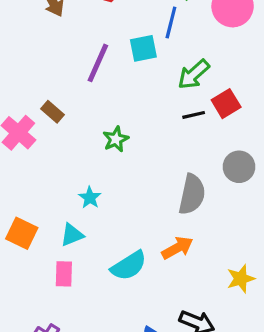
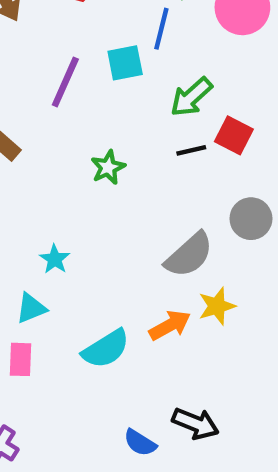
red square: (226, 104) -> (234, 135), turned -32
green star: (116, 139) -> (108, 167), moved
gray semicircle: (192, 194) -> (189, 255), turned 36
yellow star: (241, 279) -> (217, 306), moved

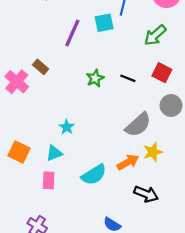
green arrow: (191, 97) -> (155, 35), moved
red square: (234, 135) -> (162, 73), moved
black line: (191, 150) -> (128, 78), moved, turned 35
black arrow: (195, 424) -> (146, 194), moved

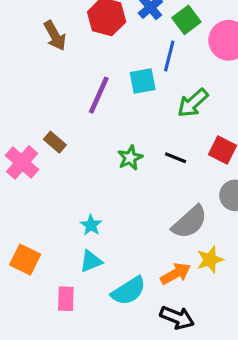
green arrow: (155, 35) -> (193, 103), moved
cyan triangle: (54, 153) -> (91, 261), moved
black arrow: (146, 194) -> (177, 318), moved

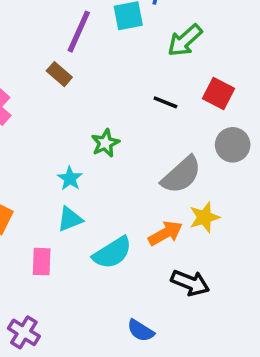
brown rectangle: (55, 142) -> (59, 74), moved
green star: (130, 158) -> (105, 143), moved
black arrow: (177, 318) -> (190, 283), moved

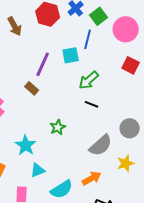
green arrow: (185, 40) -> (89, 80), moved
red square: (218, 94) -> (131, 65), moved
cyan star: (70, 178) -> (26, 145), moved, size x1.5
yellow star: (204, 217) -> (126, 163), moved

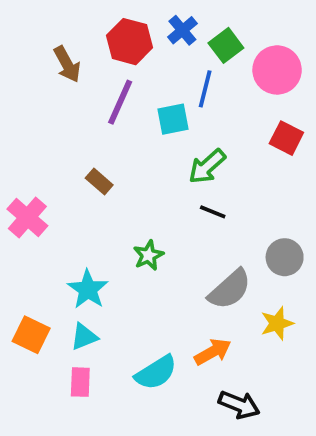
purple line: (43, 64) -> (120, 102), moved
cyan triangle: (38, 170) -> (84, 337), moved

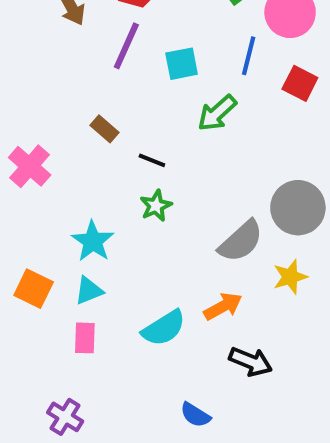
blue line: (205, 89) -> (249, 56), moved
black line: (213, 212) -> (152, 160), moved
gray circle: (285, 257) -> (298, 208), size x1.4

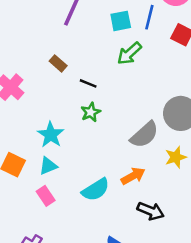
cyan square: (182, 64) -> (121, 21), moved
pink rectangle: (85, 338) -> (46, 196), turned -36

